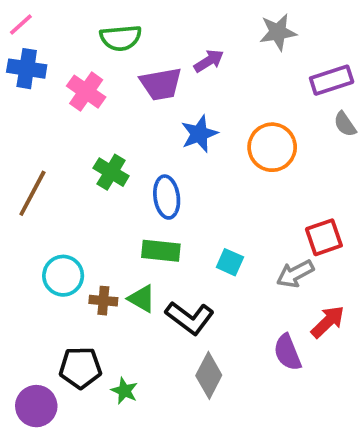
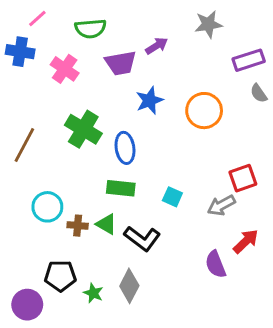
pink line: (21, 24) -> (37, 19), moved
green cross: (111, 172) -> (83, 129), size x1.4
gray diamond: (209, 375) -> (129, 286), moved

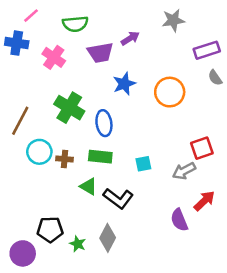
cyan square: (172, 197) -> (143, 164), turned -35
cyan circle: (47, 207) -> (39, 152), moved
brown cross: (78, 226) -> (64, 159), moved

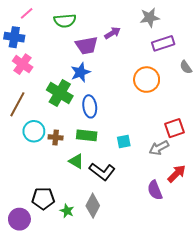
purple rectangle: (207, 50) -> (163, 43), moved
pink cross: (54, 57) -> (23, 64), moved
blue star: (124, 84) -> (80, 72), moved

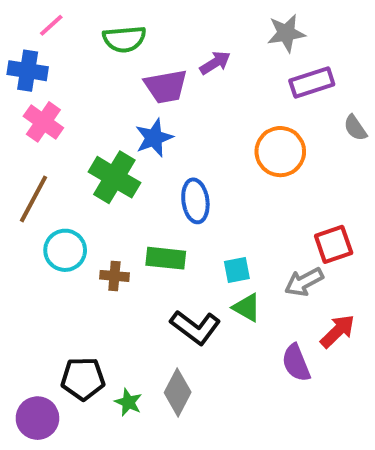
blue ellipse: (90, 106) -> (195, 201), moved
brown cross: (56, 137) -> (114, 276), moved
green triangle: (76, 161) -> (247, 308), moved

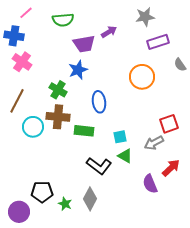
green cross: (114, 177) -> (58, 90), size x0.7
brown cross: (114, 276) -> (58, 117), moved, size x1.6

